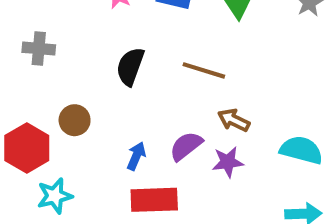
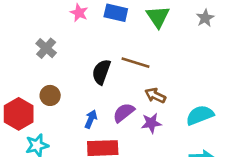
gray cross: (39, 49) -> (46, 48), moved, turned 36
black semicircle: (130, 66) -> (101, 72), moved
cyan semicircle: (301, 150) -> (200, 115), turned -36

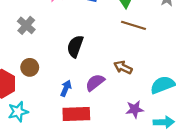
brown line: (135, 63) -> (133, 25), moved
purple star: (151, 123) -> (135, 109), moved

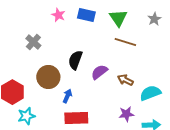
brown circle: (30, 67) -> (48, 77), moved, size x1.5
brown arrow: (123, 67) -> (125, 80), moved
purple semicircle: (95, 83) -> (99, 72), moved

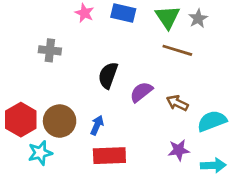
gray star: (154, 19) -> (198, 19), moved
gray cross: (33, 42) -> (50, 50), turned -35
brown circle: (48, 77) -> (60, 121), moved

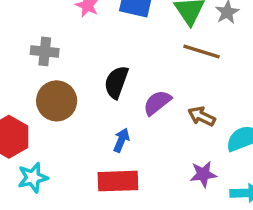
brown circle: (60, 121) -> (57, 101), moved
blue arrow: (97, 125) -> (121, 140), moved

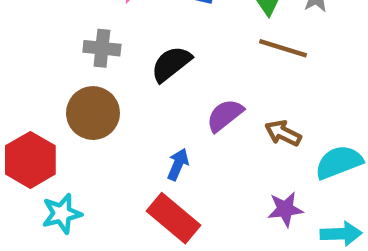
gray cross: (45, 51) -> (102, 48), moved
black semicircle: (116, 82) -> (171, 64), moved, turned 32
red rectangle: (118, 181) -> (173, 218), turned 42

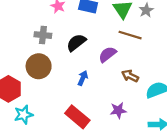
purple semicircle: (225, 115) -> (107, 54), moved
blue arrow: (178, 164) -> (83, 78), moved
purple star: (285, 209) -> (118, 110), moved

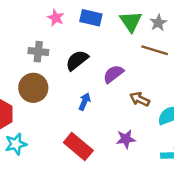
brown line: (130, 35) -> (155, 50), moved

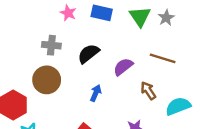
brown line: (155, 50) -> (163, 58), moved
brown arrow: (140, 99) -> (148, 91), turned 30

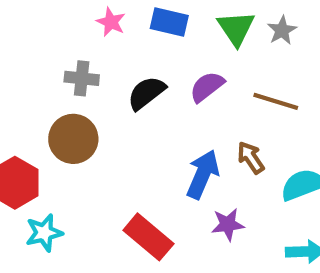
purple semicircle: (123, 67) -> (207, 87), moved
blue arrow: (96, 93) -> (203, 174), moved, size x1.6

